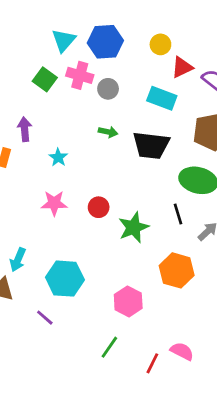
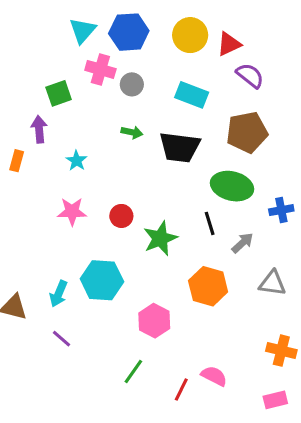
yellow circle: (160, 44) -> (190, 35), size x1.5
red triangle: (182, 67) -> (229, 44), moved
green square: (45, 79) -> (59, 93), moved, turned 35
cyan arrow: (18, 260) -> (59, 294), moved
cyan hexagon: (65, 279) -> (102, 280), moved

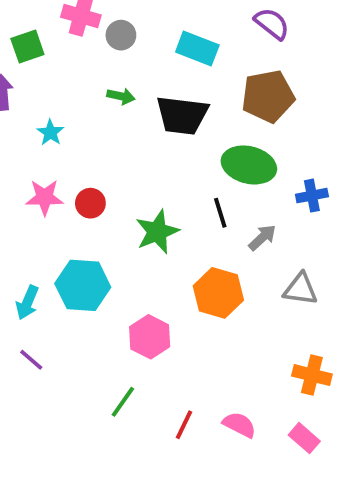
red circle: (121, 216) -> (90, 203), moved
pink semicircle: (214, 376) -> (239, 425), moved
pink rectangle: (275, 400) -> (304, 438), turned 55

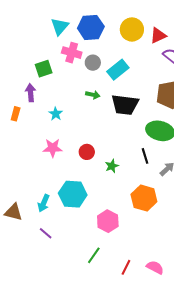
cyan rectangle: (197, 48) -> (118, 70), moved, turned -60
red circle: (90, 203) -> (87, 152), moved
green star: (157, 232) -> (112, 166), size x0.6

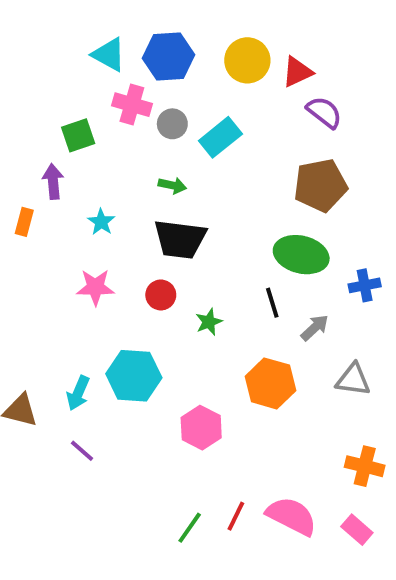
cyan triangle: (60, 26) -> (109, 55), turned -42
black trapezoid: (125, 105) -> (180, 239), moved
green line: (94, 255) -> (190, 528), moved
pink semicircle: (155, 267) -> (292, 516), size x1.5

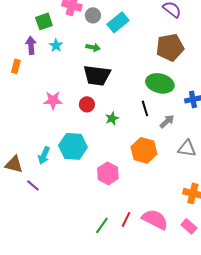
cyan star: (101, 222) -> (56, 45), moved
purple line: (82, 451) -> (33, 185), moved

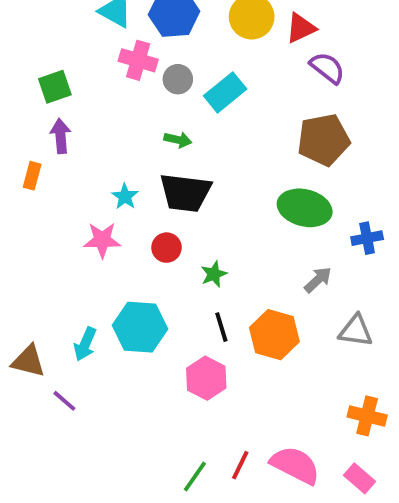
green square: (44, 21) -> (55, 87), moved
cyan star: (56, 45) -> (125, 196), moved
black line: (145, 108) -> (221, 327), moved

